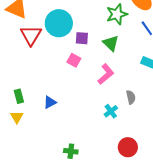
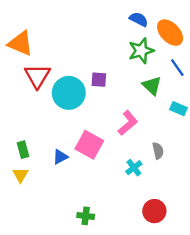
cyan circle: (59, 23) -> (69, 93), moved
green triangle: (111, 43) -> (152, 86), moved
pink square: (74, 60) -> (89, 145), moved, size x1.6

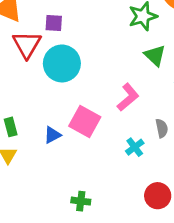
purple square: (99, 80) -> (54, 23), moved

